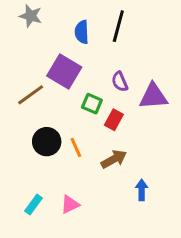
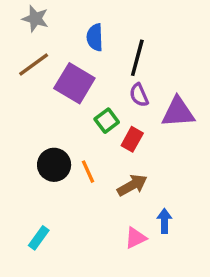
black line: (118, 26) -> (137, 58), moved
brown line: (31, 95) -> (34, 65), moved
green square: (92, 104) -> (107, 121), turned 30
pink triangle: (70, 204) -> (136, 238), moved

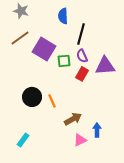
blue semicircle: (95, 37) -> (63, 16), moved
green square: (107, 121) -> (64, 61), moved, turned 32
red rectangle: (132, 139) -> (82, 74), moved
brown arrow: (132, 185) -> (73, 119), moved

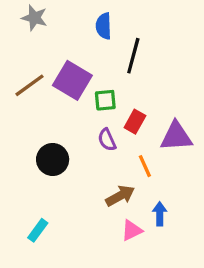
brown line: (20, 38) -> (29, 85), moved
purple semicircle: (82, 56) -> (107, 140), moved
purple triangle: (105, 66) -> (176, 136), moved
orange line: (52, 101) -> (145, 166), moved

